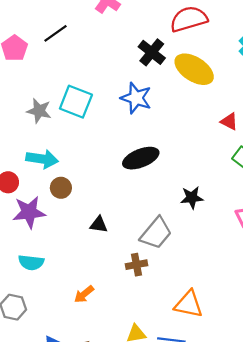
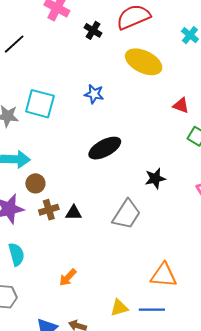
black cross: (152, 52) -> (93, 30), moved, size x0.7
blue star: (136, 98) -> (94, 94), size x0.7
cyan semicircle: (31, 262) -> (16, 254), turned -105
brown cross: (137, 265) -> (49, 210), moved

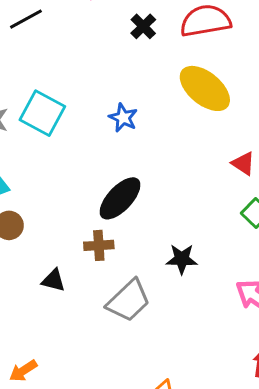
black ellipse: (105, 148) -> (120, 198), turned -32
brown cross: (49, 210) -> (99, 245), moved

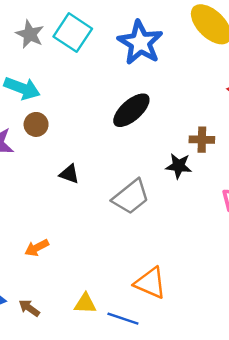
blue star: (123, 118) -> (140, 43), size x1.8
brown cross: (99, 245) -> (202, 140), moved

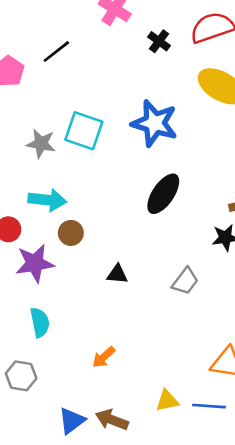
gray trapezoid: (131, 197) -> (185, 281), size x0.7
brown arrow: (29, 308) -> (112, 420), size x1.4

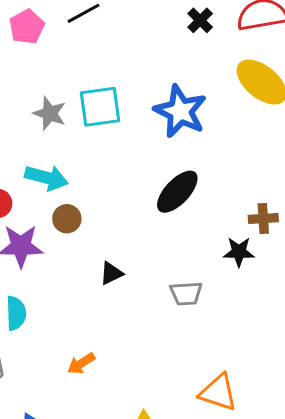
cyan square: (84, 131) -> (100, 107), turned -36
black triangle: (117, 274) -> (111, 273), turned -40
gray trapezoid: (185, 281) -> (186, 293), turned 40

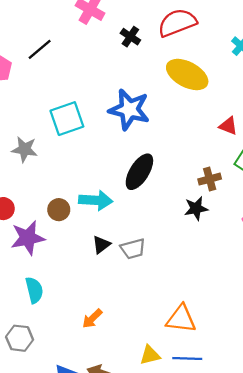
gray star: (50, 113) -> (25, 149), moved
cyan arrow: (46, 178) -> (96, 200), moved
gray trapezoid: (186, 293) -> (133, 249), moved
orange triangle: (218, 393) -> (181, 319), moved

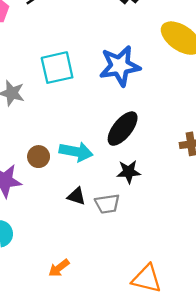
blue star: (129, 110) -> (120, 66), turned -30
black star: (196, 208) -> (129, 172), moved
black triangle: (101, 245) -> (76, 196), turned 48

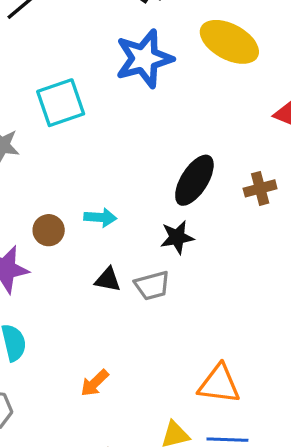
blue star: (120, 66) -> (144, 59), moved
black ellipse: (123, 129) -> (194, 180), moved
cyan arrow: (76, 152) -> (100, 217), size x0.7

